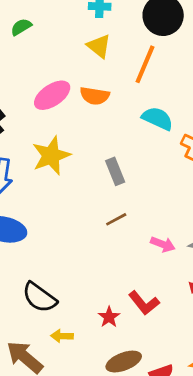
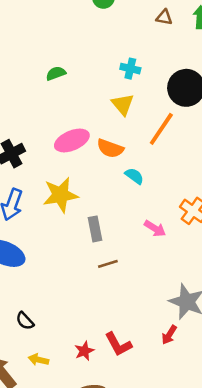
cyan semicircle: (158, 118) -> (134, 176), moved, size x0.7
gray rectangle: (115, 171) -> (95, 229), moved
pink arrow: (163, 244) -> (155, 228), moved
black semicircle: (39, 297) -> (25, 321), size x0.6

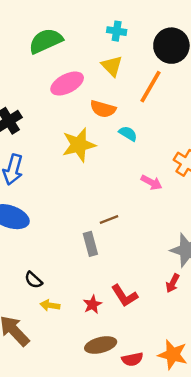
green semicircle: (56, 73) -> (46, 41), size x1.8
pink ellipse: (72, 140) -> (67, 84), moved
yellow star: (60, 195) -> (79, 145), moved
gray rectangle: (95, 229) -> (90, 244), moved
yellow arrow: (39, 360) -> (50, 305), moved

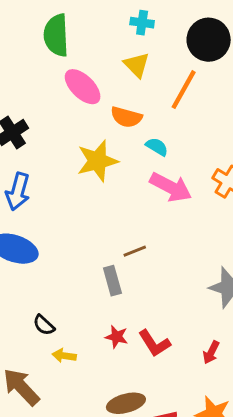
green semicircle: (46, 41) -> (56, 35), turned -68
pink ellipse: (67, 84) -> (83, 87), turned 72
pink arrow: (151, 182) -> (171, 187), moved, size x1.6
red arrow: (173, 283) -> (211, 352), moved
red star: (92, 304) -> (117, 337), moved, turned -30

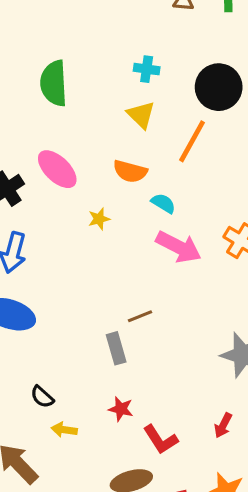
pink ellipse: (83, 87) -> (57, 169), moved
yellow star: (97, 161) -> (99, 219), size x0.5
red L-shape: (154, 343) -> (160, 440), moved

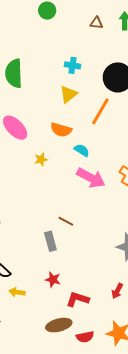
yellow triangle: (141, 115) -> (69, 94), turned 36
brown line: (140, 316) -> (66, 221), turned 49
red L-shape: (160, 440) -> (78, 299), turned 140

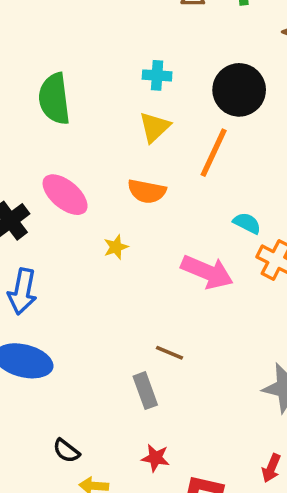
cyan semicircle: (82, 150) -> (247, 223), moved

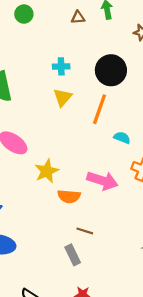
orange semicircle: (147, 191) -> (69, 196), moved
cyan semicircle: (247, 223) -> (122, 138), moved
yellow star: (116, 247) -> (47, 171), size x1.6

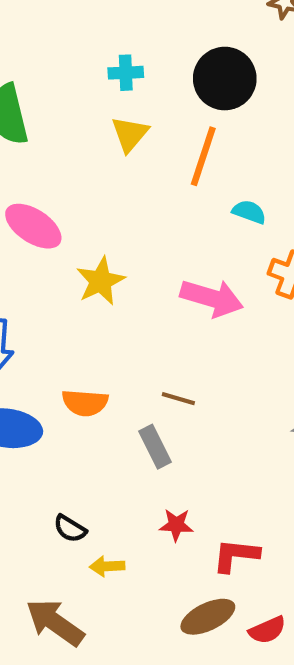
orange semicircle: (69, 196) -> (85, 403), moved

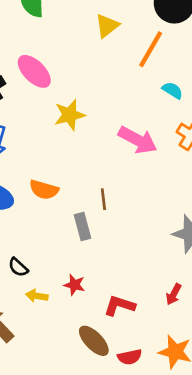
brown line: (178, 399) -> (103, 199), turned 55
red star: (176, 525) -> (74, 285), moved
brown ellipse: (208, 617) -> (94, 341), turned 60

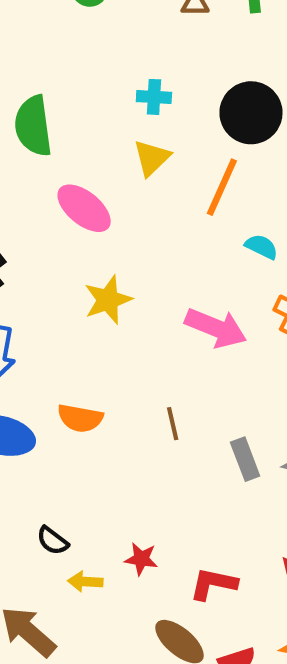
pink ellipse: (34, 71) -> (84, 208), moved
gray rectangle: (82, 226) -> (245, 459), moved

